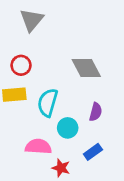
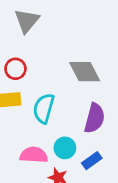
purple semicircle: (96, 112) -> (95, 118), size x1.5
cyan circle: (68, 128) -> (65, 148), moved

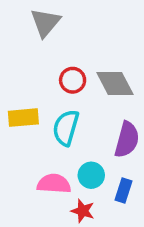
red circle: (15, 69) -> (73, 80), moved
blue rectangle: (92, 161) -> (123, 190), turned -36

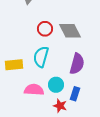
yellow rectangle: (23, 118) -> (14, 65), moved
red star: (83, 211) -> (60, 106), moved

